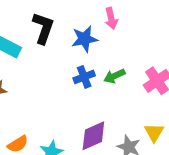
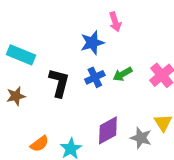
black L-shape: (43, 28) -> (59, 83), moved

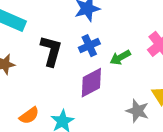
green arrow: (122, 74) -> (120, 57), moved
purple diamond: (108, 130) -> (91, 83), moved

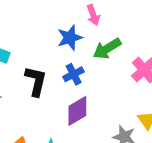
green arrow: (120, 57) -> (107, 49), moved, size x1.4

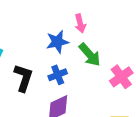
green arrow: (107, 49) -> (90, 55), turned -105

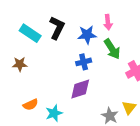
black L-shape: (23, 78) -> (57, 28), moved

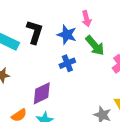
blue star: (87, 35) -> (67, 35), turned 30
purple diamond: (80, 89) -> (42, 93), moved

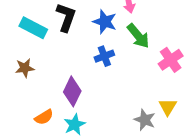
purple diamond: (42, 93) -> (72, 91), turned -40

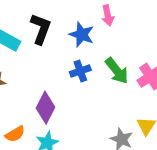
green arrow: (138, 36) -> (117, 71), moved

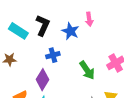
blue cross: (80, 71) -> (53, 55), moved
green arrow: (117, 71) -> (87, 70), moved

